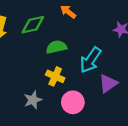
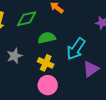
gray star: (33, 100) -> (14, 56), moved
pink circle: (73, 102) -> (48, 85), moved

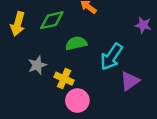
yellow cross: (46, 63) -> (64, 79), moved

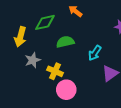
yellow arrow: (18, 24) -> (20, 37), moved
cyan arrow: (111, 57) -> (95, 53), size x0.7

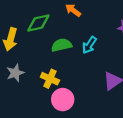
cyan arrow: (95, 53) -> (89, 45), moved
gray star: (33, 60) -> (15, 73), moved

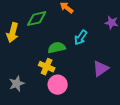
green semicircle: (62, 45) -> (57, 48), moved
gray star: (15, 73) -> (17, 84), moved

